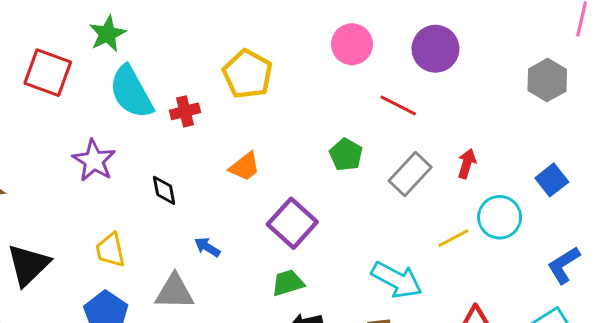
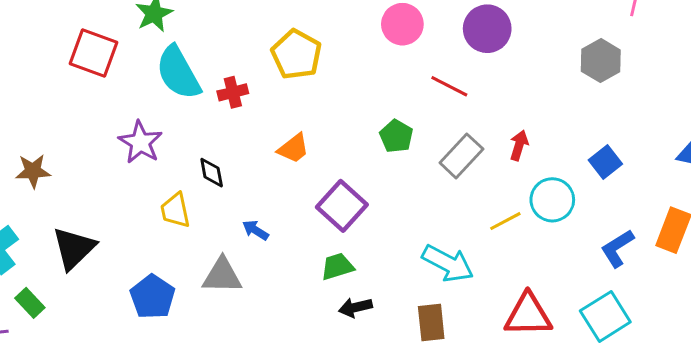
yellow trapezoid: (110, 250) -> (175, 210), moved

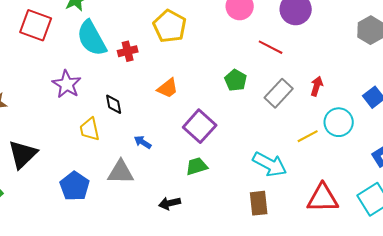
black arrow: (355, 307) -> (170, 203), moved

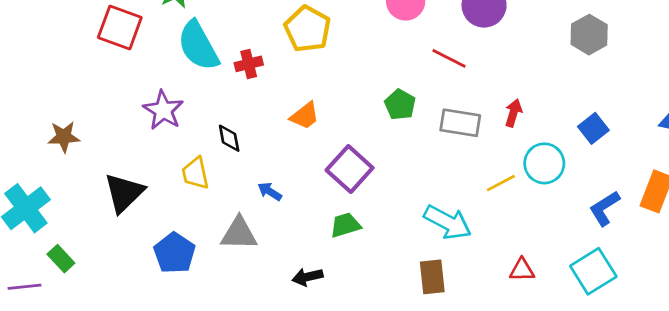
gray rectangle: (279, 93) -> (460, 123), turned 56
black triangle: (23, 154) -> (124, 193), moved
red triangle: (323, 198) -> (522, 270), size x0.6

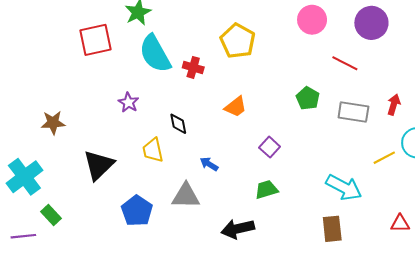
red square: (120, 28) -> (96, 40), turned -32
red cross: (249, 64) -> (193, 67), turned 30
purple star: (163, 110) -> (128, 102), size x0.7
purple square: (350, 169) -> (270, 147), size x0.6
black arrow: (308, 277) -> (238, 229), size x1.4

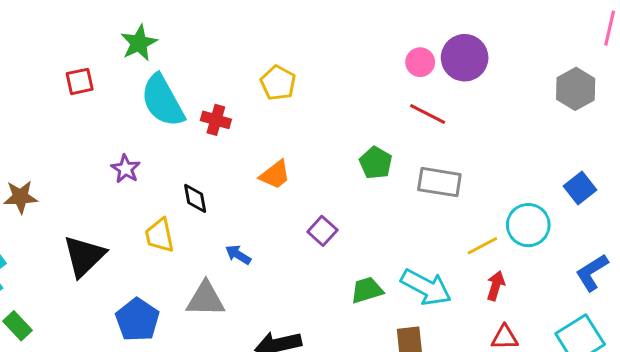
pink circle: (312, 20) -> (420, 62), moved, size x0.7
red square: (96, 40) -> (80, 81), size x0.6
yellow pentagon: (238, 41) -> (278, 83), size x0.7
red arrow: (394, 105) -> (496, 286), moved
green trapezoid: (266, 190) -> (367, 290), moved

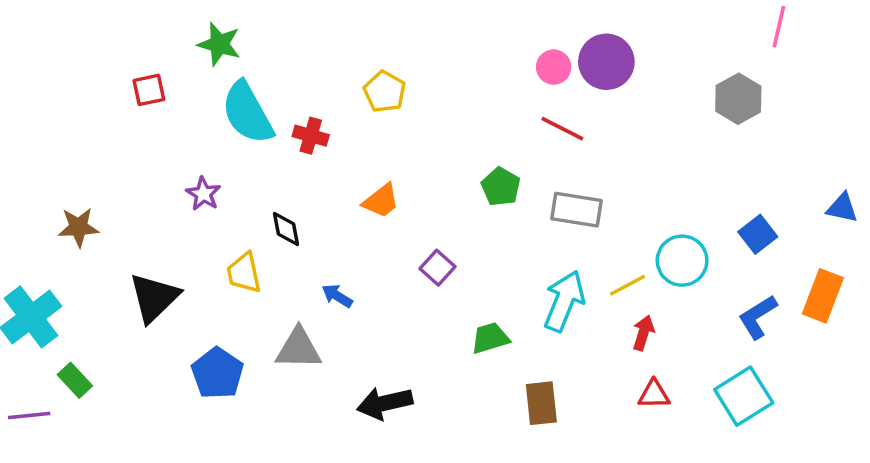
green star: (139, 43) -> (219, 44), turned -30
blue square: (580, 188) -> (758, 234), moved
cyan arrow: (426, 287) -> (564, 301), moved, turned -96

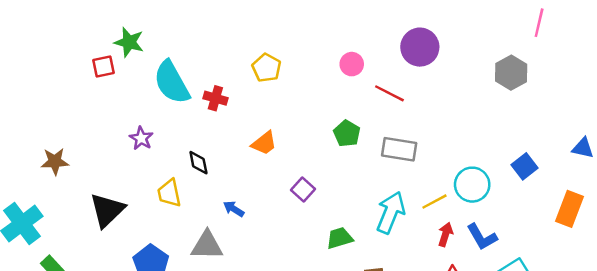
green star: (219, 44) -> (129, 42), moved
pink circle: (554, 67) -> (352, 64), moved
blue L-shape: (758, 317) -> (482, 237), moved, turned -88

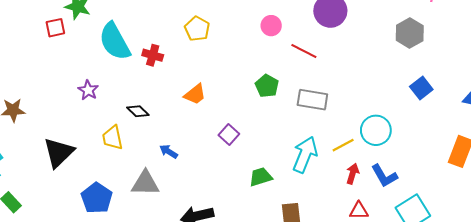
black diamond: (198, 163) -> (138, 111), turned -35
blue square: (524, 166) -> (421, 88), moved

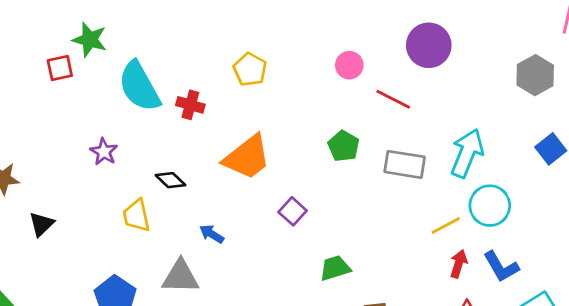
orange trapezoid: (195, 94) -> (247, 157), size x1.6
black triangle: (59, 153) -> (41, 224), moved, size x0.6
cyan arrow: (305, 155) -> (467, 153), moved

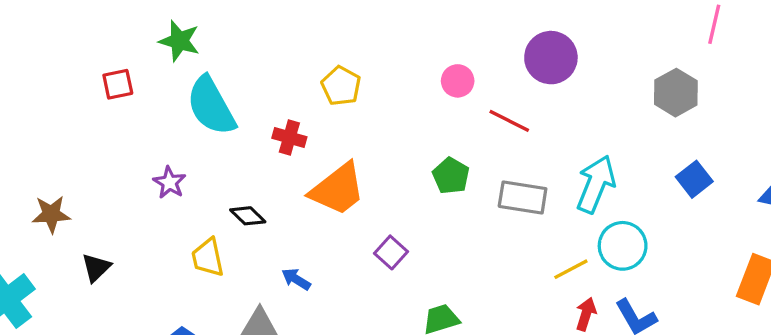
green star: (90, 40) -> (179, 41), moved
red cross: (190, 105) -> (289, 138), moved

